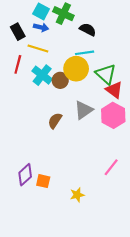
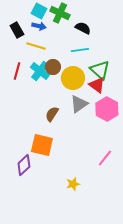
red line: (18, 64) -> (17, 71), moved
yellow circle: (76, 69) -> (73, 78), moved
brown circle: (60, 80) -> (53, 67), moved
red triangle: (114, 90) -> (97, 85), moved
orange square: (43, 181) -> (42, 145), moved, size x1.6

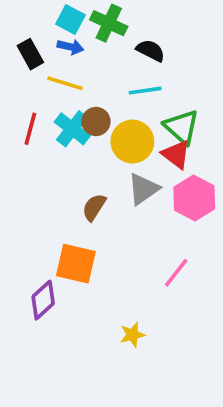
pink line: (105, 158) -> (176, 273), moved

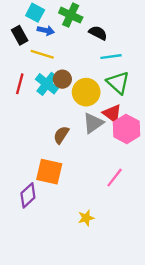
cyan square: (70, 19) -> (35, 13), moved
cyan line: (145, 91) -> (111, 57), moved
red triangle: (176, 154) -> (112, 114), moved

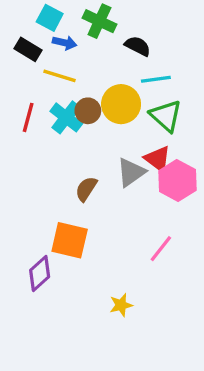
black rectangle: (20, 35) -> (28, 49), turned -30
yellow circle: (86, 92) -> (121, 104), moved

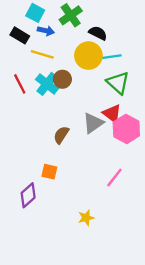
green cross: (99, 21) -> (71, 15), turned 30
yellow circle: (121, 104) -> (88, 56), moved
red line: (28, 117) -> (20, 84), turned -42
orange square: (70, 240) -> (49, 172), size x0.6

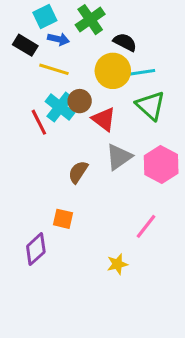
cyan square: (35, 13) -> (45, 17), turned 36
red line: (20, 84) -> (39, 122), moved
red triangle: (112, 114) -> (104, 119), moved
yellow star: (86, 218) -> (117, 264), moved

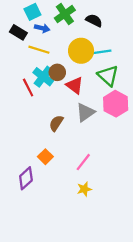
black semicircle: (125, 42) -> (94, 21), moved
pink hexagon: (161, 164) -> (116, 104), moved
orange square: (63, 219) -> (45, 157), turned 32
pink line: (146, 226) -> (83, 162), moved

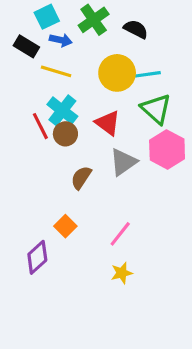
brown circle: (57, 72) -> (65, 134), moved

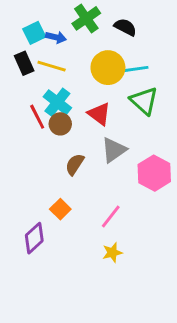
cyan square: (47, 17) -> (34, 33), moved
black rectangle: (26, 46) -> (24, 63), moved, turned 35
pink hexagon: (167, 149) -> (154, 173), moved

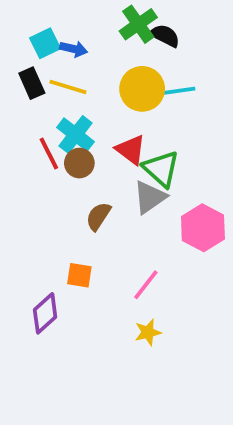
green cross: (86, 18) -> (138, 24), moved
green triangle: (144, 101) -> (161, 169), moved
orange square: (60, 209) -> (79, 275), turned -36

